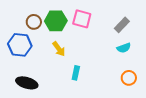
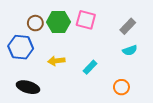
yellow arrow: (59, 49) -> (56, 61), moved, turned 119
cyan rectangle: (76, 73) -> (90, 67), moved, turned 32
orange circle: (129, 78) -> (121, 87), moved

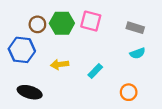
gray rectangle: (128, 26) -> (135, 28), turned 63

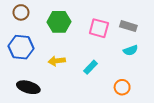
pink square: (91, 21) -> (99, 28), moved
brown circle: (37, 24) -> (21, 12), moved

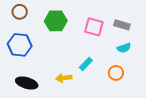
yellow arrow: (57, 61) -> (64, 78), moved
orange circle: (122, 87) -> (116, 73), moved

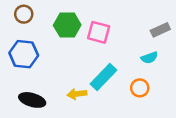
gray rectangle: (122, 25) -> (160, 30), moved, turned -42
pink square: (94, 27) -> (99, 32), moved
cyan rectangle: (86, 64) -> (103, 77), size x1.6

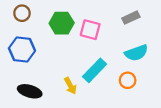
gray rectangle: (160, 30) -> (131, 18), moved
cyan semicircle: (149, 58) -> (136, 53), size x1.5
yellow arrow: (77, 94) -> (70, 86), turned -112

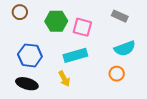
gray rectangle: (131, 18) -> (120, 16), turned 49
blue hexagon: (22, 49) -> (30, 55), moved
cyan rectangle: (95, 70) -> (75, 55), moved, turned 30

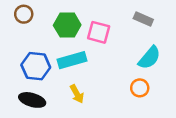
cyan semicircle: (125, 48) -> (149, 58), turned -30
cyan rectangle: (75, 55) -> (72, 60), moved

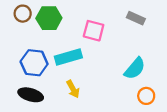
green hexagon: (67, 25) -> (49, 18), moved
cyan semicircle: (149, 58) -> (135, 68), moved
orange circle: (140, 88) -> (146, 96), moved

